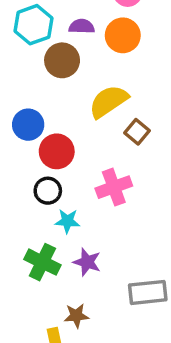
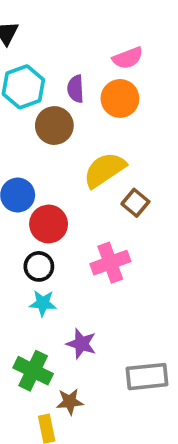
purple semicircle: (82, 26) -> (76, 89), turned -95
cyan star: (67, 221) -> (43, 303), moved
green cross: (42, 262) -> (33, 371), moved

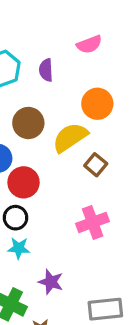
orange circle: (120, 98) -> (97, 104), moved
brown circle: (54, 126) -> (28, 123), moved
pink cross: (110, 263) -> (93, 222), moved

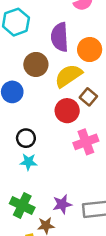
purple semicircle: (46, 70) -> (60, 37), moved, size x1.6
red circle: (24, 182) -> (67, 111), moved
purple star: (51, 282) -> (62, 204), moved, turned -30

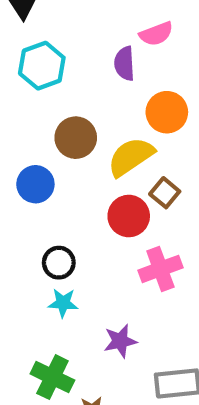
purple semicircle: (60, 37) -> (124, 63), moved, size x0.7
purple star: (62, 204) -> (120, 341), moved

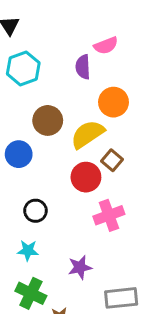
cyan star: (63, 303) -> (28, 251), moved

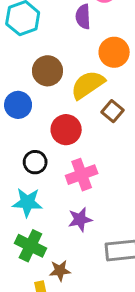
red circle: (86, 177) -> (66, 130), moved
pink cross: (109, 215) -> (82, 175), moved
cyan star: (28, 251) -> (27, 202), size x1.4

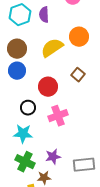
purple semicircle: (83, 17) -> (44, 15), moved
brown circle: (47, 71) -> (17, 49), moved
yellow semicircle: (88, 85) -> (52, 48), moved
purple star: (80, 219) -> (53, 157), moved

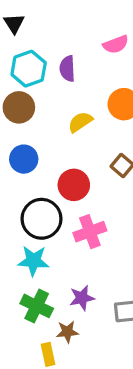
yellow semicircle: (52, 48) -> (80, 122), size x0.7
brown circle: (17, 49) -> (19, 107), moved
black circle: (28, 108) -> (41, 219), size x1.6

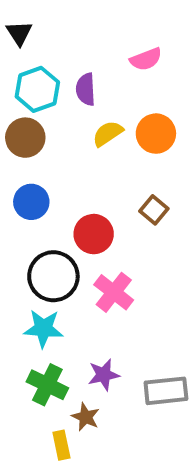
yellow semicircle: (80, 122) -> (108, 134), moved
pink cross: (90, 232) -> (114, 292), turned -32
brown star: (67, 332) -> (86, 417), turned 30

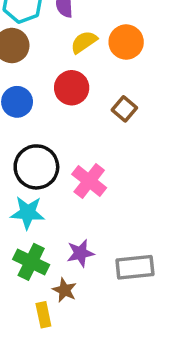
red circle: (94, 234) -> (72, 88), moved

